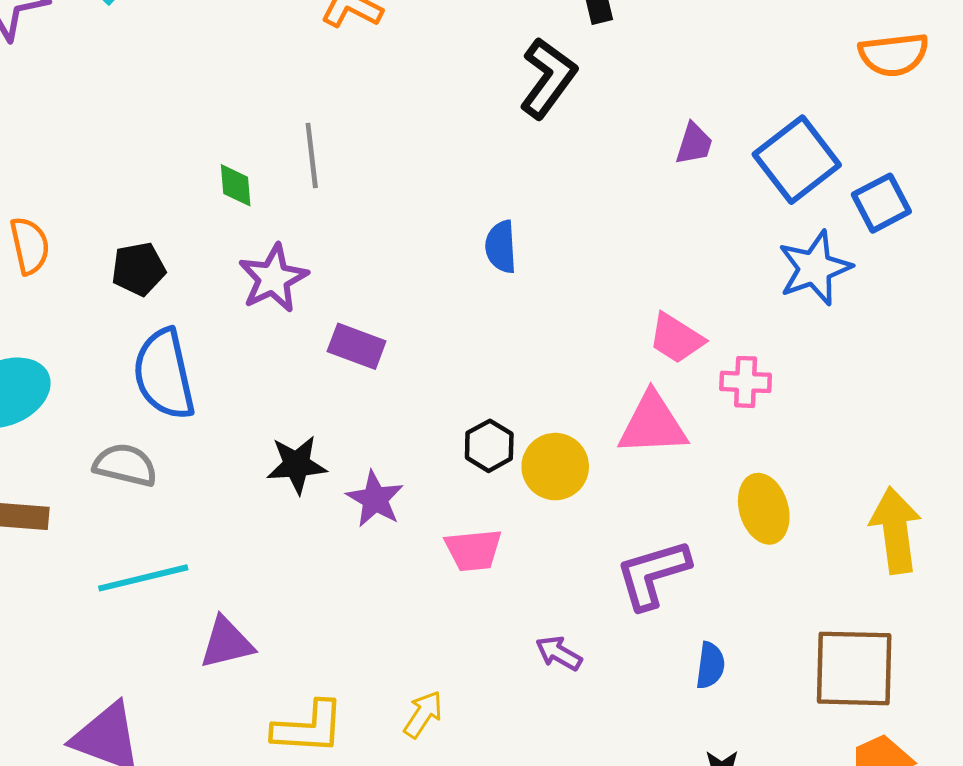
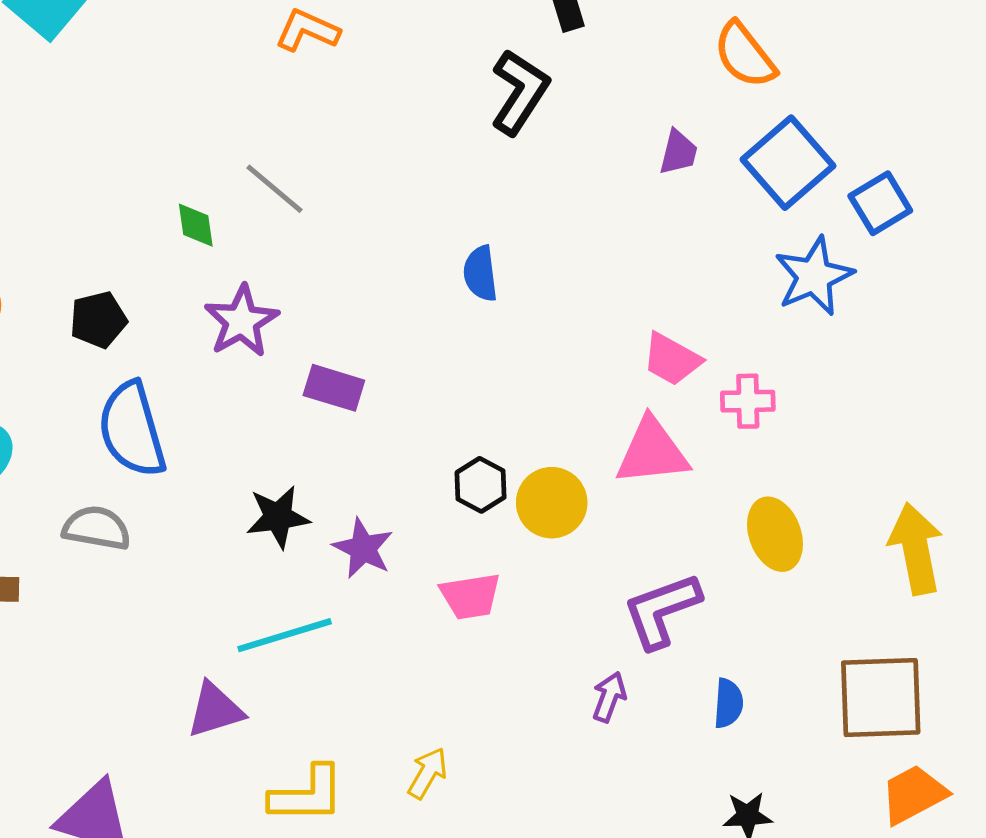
orange semicircle: (894, 55) -> (745, 55), moved, turned 62
gray line: (312, 155) -> (274, 189), turned -40
cyan line: (143, 578) -> (285, 635), moved
purple arrow: (559, 653) -> (609, 697), moved, turned 84

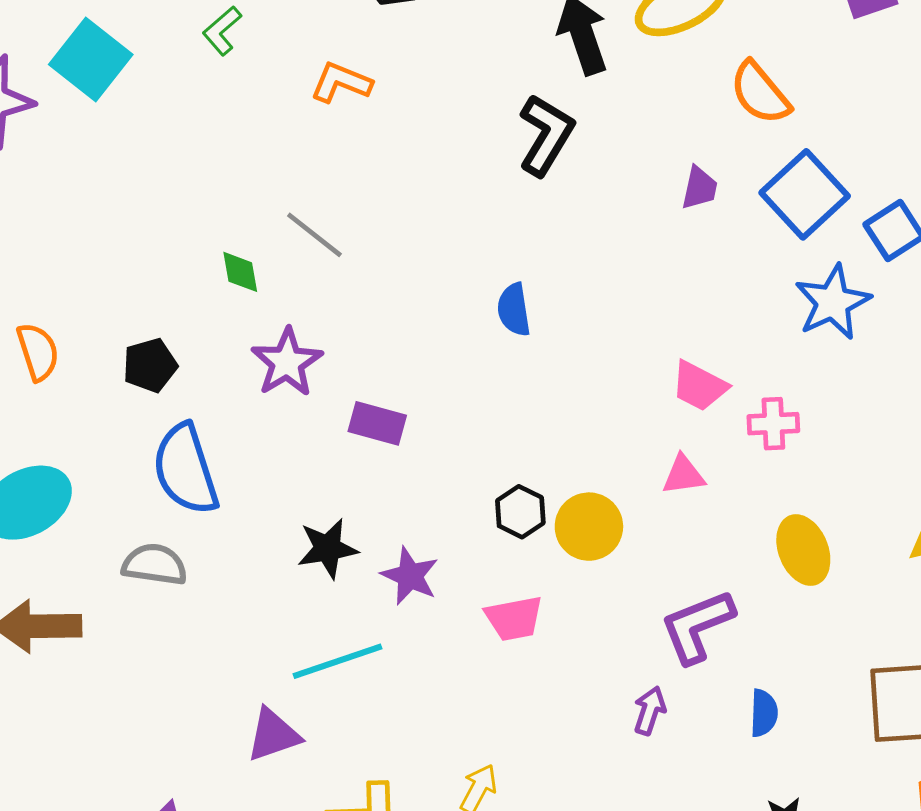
pink triangle: (652, 452) -> (683, 475), size x0.6

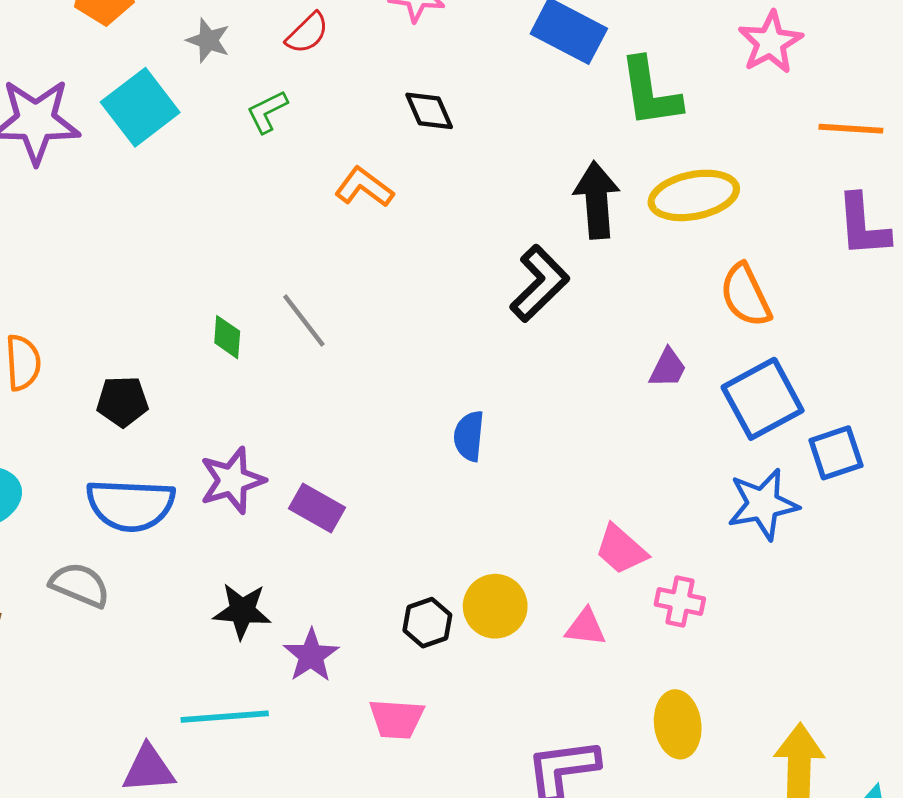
purple star: (287, 362) -> (232, 480), moved
blue semicircle: (185, 469) -> (131, 505), turned -84
yellow circle: (589, 527) -> (495, 606), moved

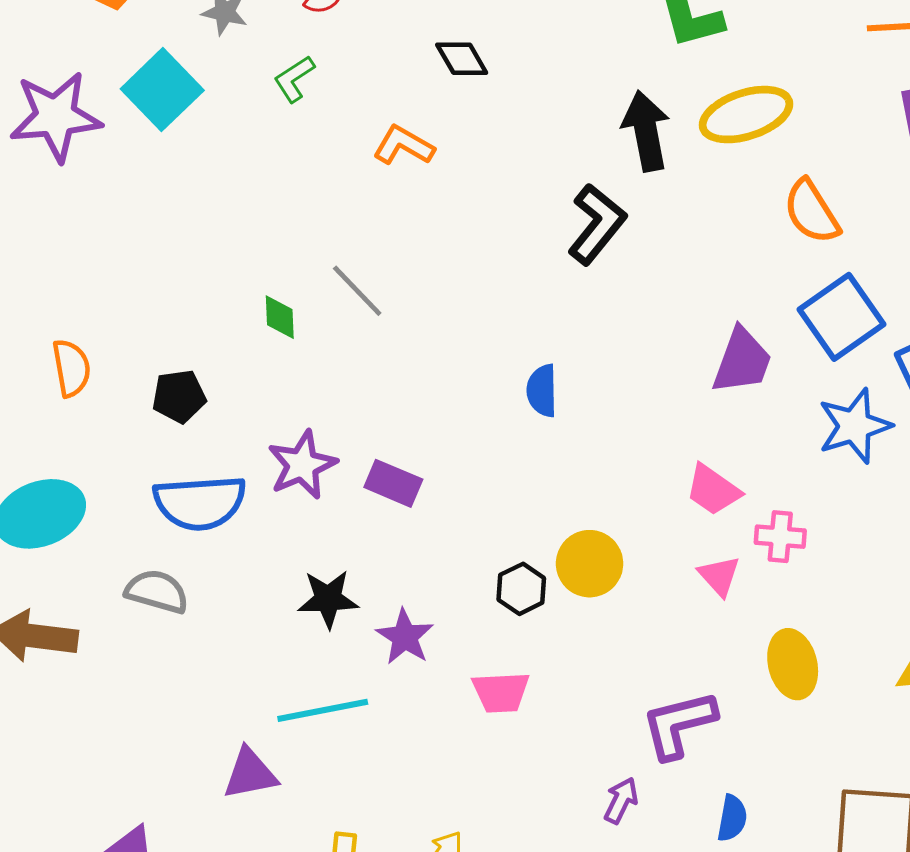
purple trapezoid: (668, 368) -> (742, 361), moved, size x1.6
pink triangle: (585, 627) -> (719, 576), moved, turned 48

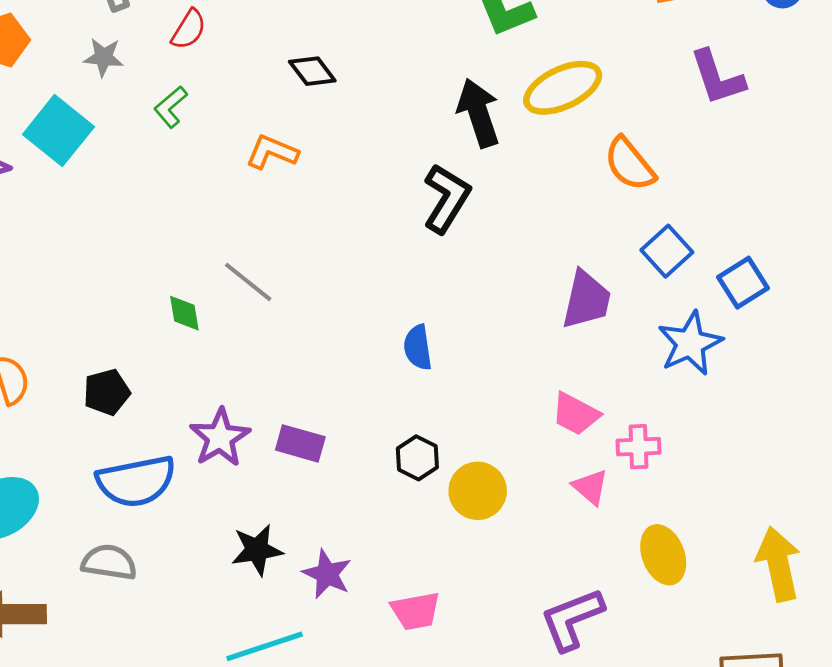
blue square: (842, 317) -> (667, 251), size x0.7
black hexagon: (521, 589) -> (417, 458), moved

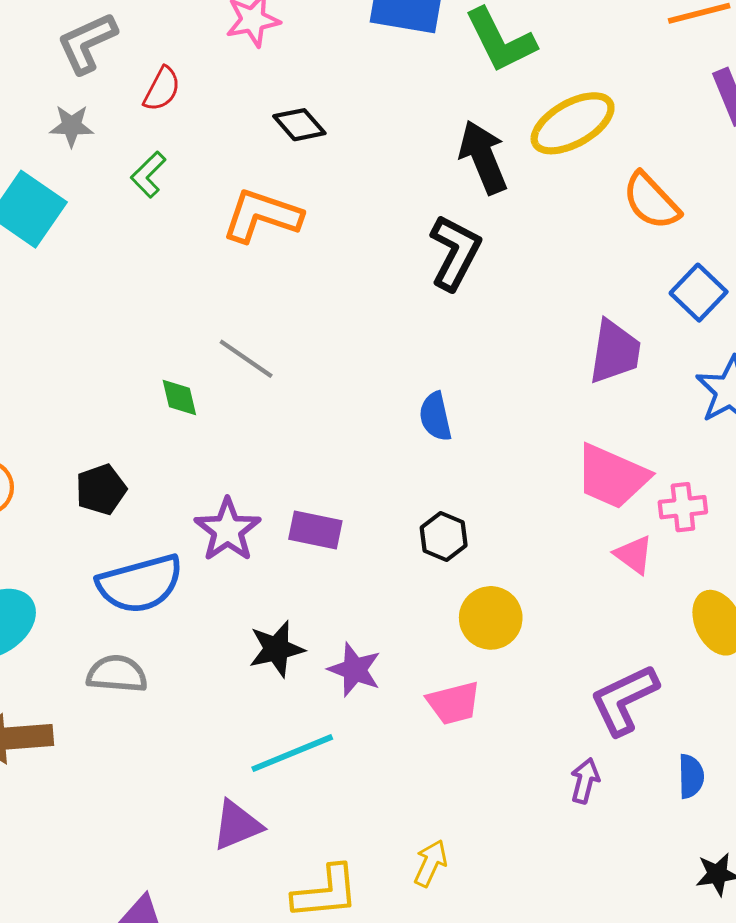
orange L-shape: (272, 152) -> (262, 216), size x1.4
pink trapezoid: (576, 414) -> (612, 476), size x1.4
yellow circle: (478, 491) -> (491, 618), moved

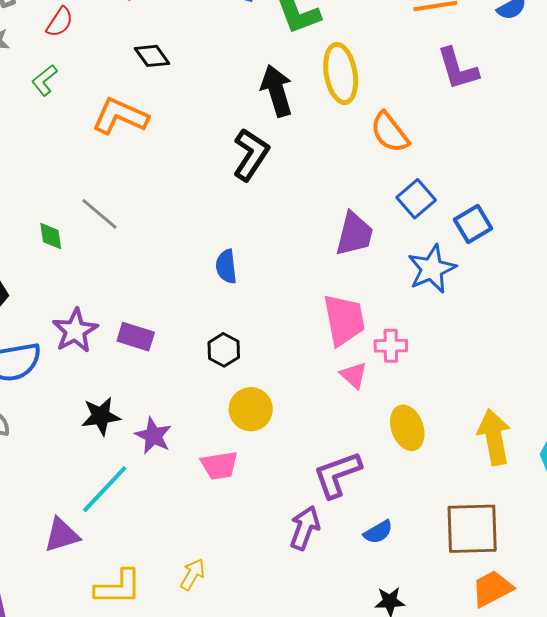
yellow ellipse: (573, 123) -> (341, 73), turned -76
pink trapezoid: (612, 476) -> (344, 320), turned -130
cyan line: (292, 753) -> (105, 489), turned -30
blue semicircle: (691, 776) -> (378, 532), turned 56
purple arrow: (585, 781) -> (305, 528), size x1.4

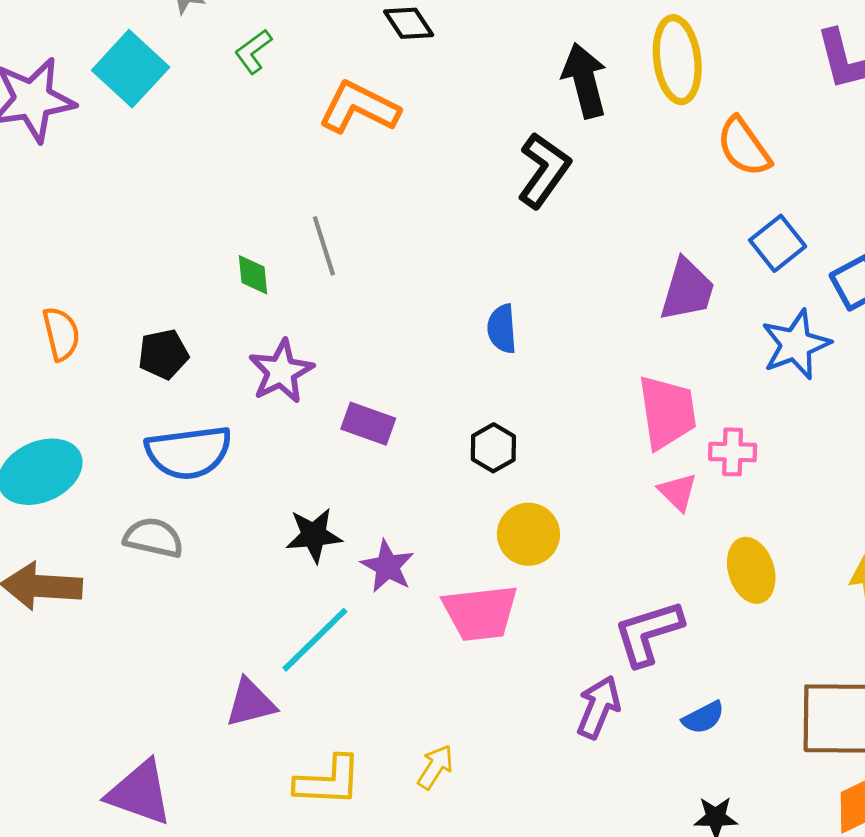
gray line: (99, 214) -> (324, 246), turned 30
purple star: (75, 331) -> (281, 371), moved
pink trapezoid: (219, 465) -> (480, 613), size x1.4

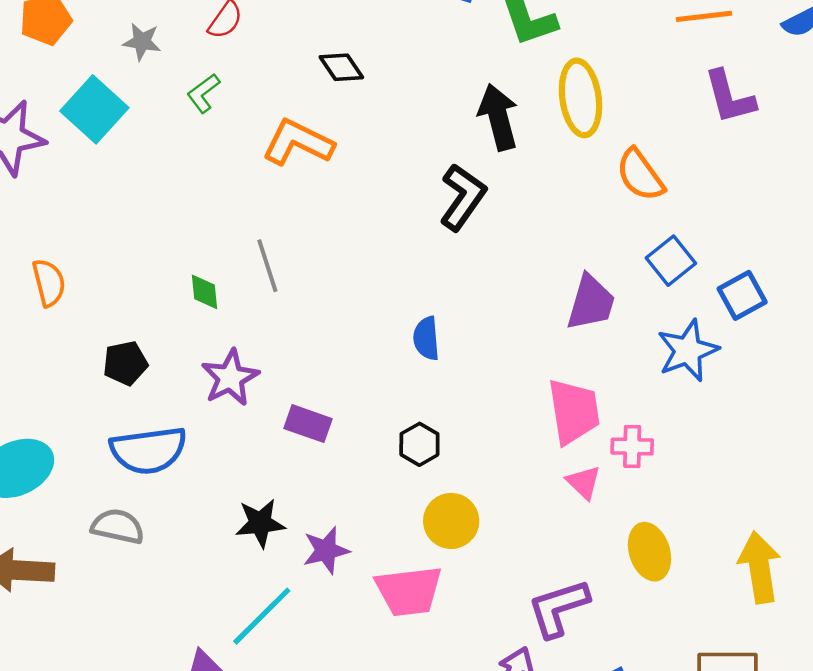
orange semicircle: (61, 334) -> (49, 283), moved
purple star: (388, 566) -> (326, 550), turned 30

